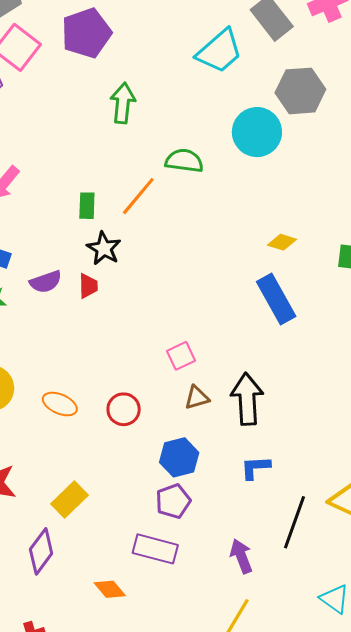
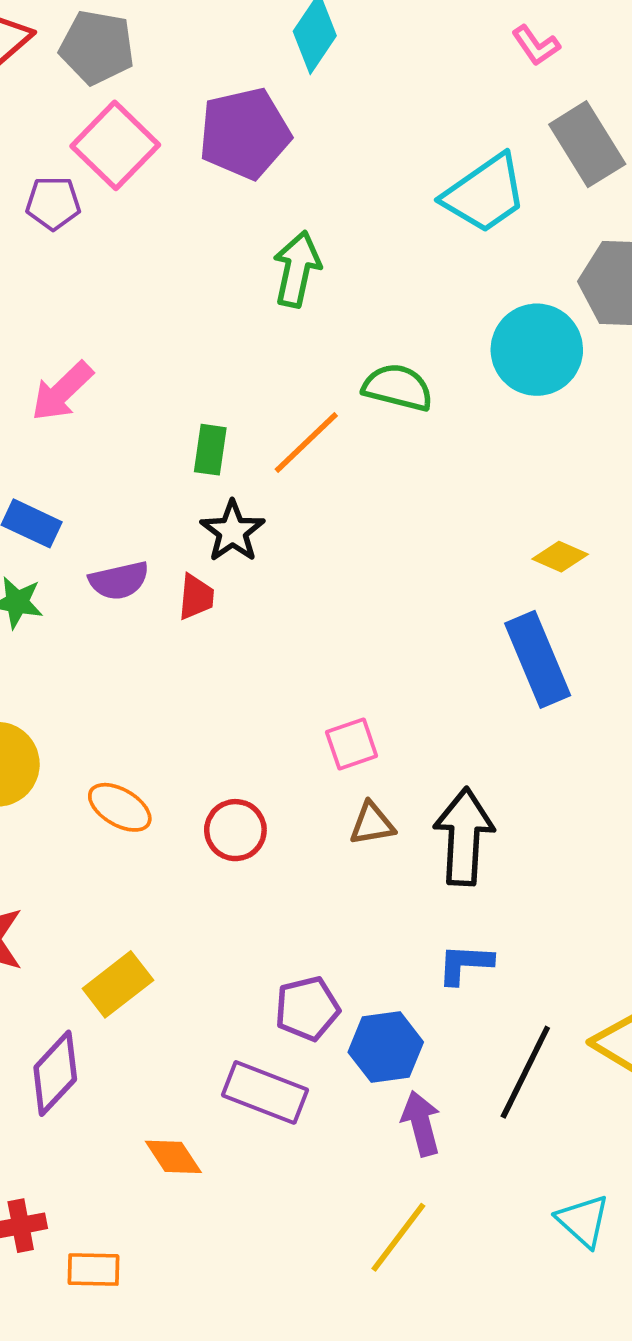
blue hexagon: (179, 457) -> (386, 1047), moved

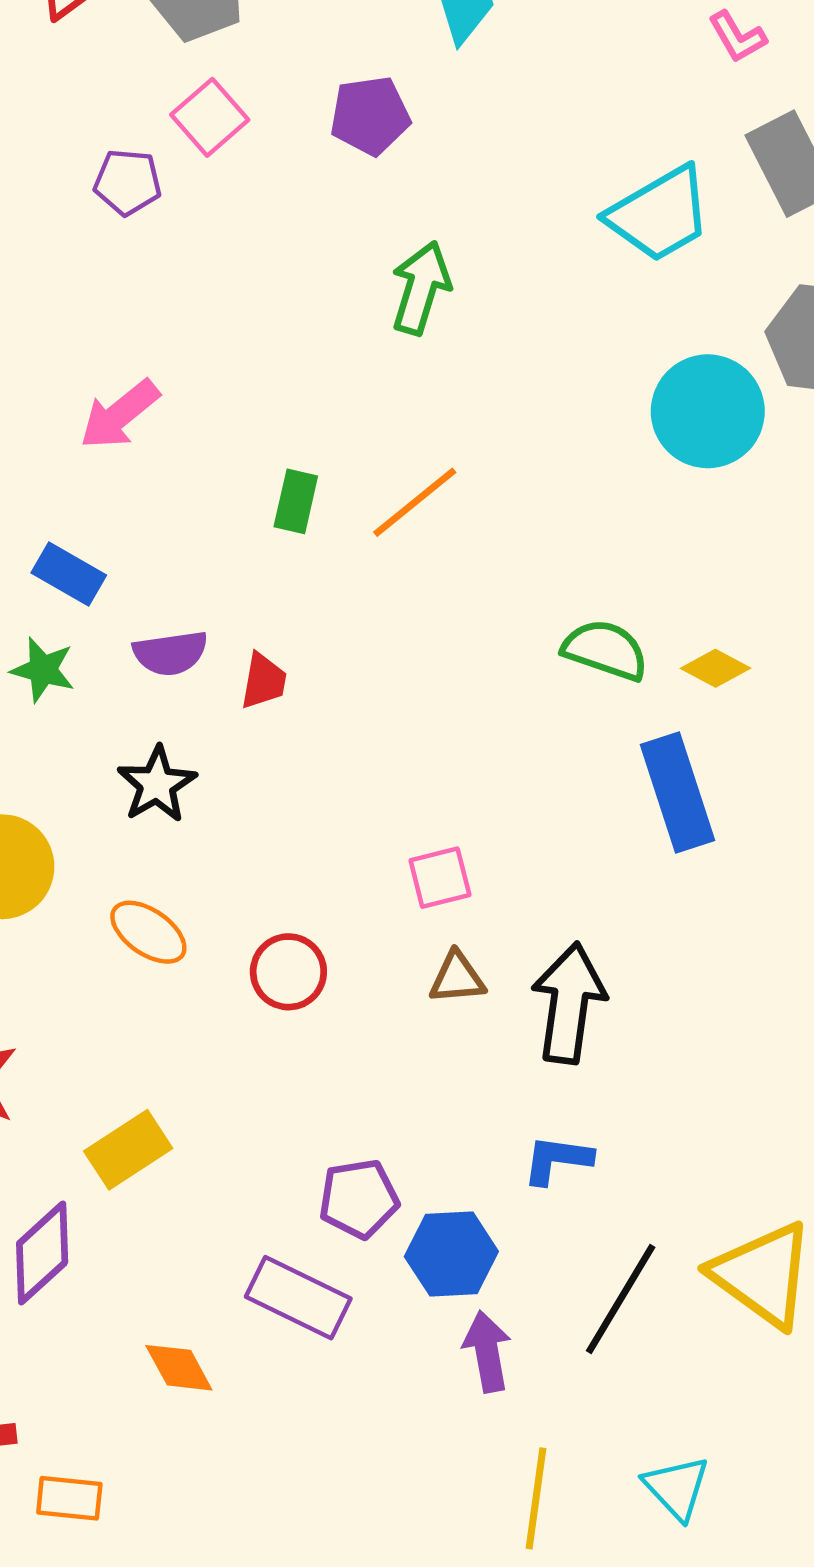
purple pentagon: (245, 133) -> (370, 116), size x0.7
pink square: (115, 145) -> (210, 117), size x0.7
green semicircle: (398, 387) -> (605, 650), moved
black star: (232, 531) -> (157, 784), moved
yellow line: (398, 1237) -> (536, 1498), moved, turned -34

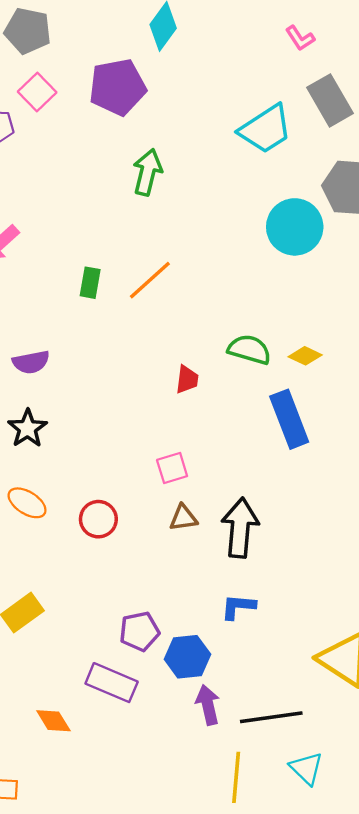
purple pentagon: (370, 116) -> (118, 87), size x1.4
red trapezoid: (264, 681) -> (187, 379), moved
black line: (621, 1299) -> (271, 717), moved, turned 54

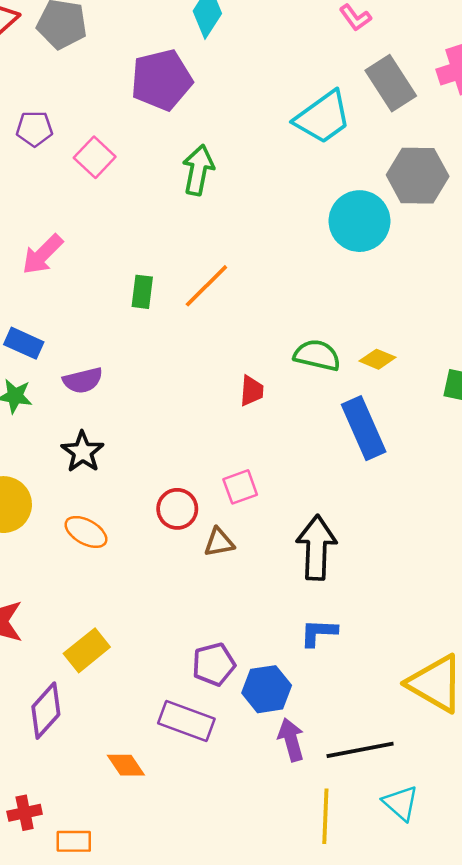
pink square: (37, 92) -> (95, 157), moved
brown triangle: (183, 518) -> (219, 542), moved
red circle: (98, 519) -> (177, 509), moved

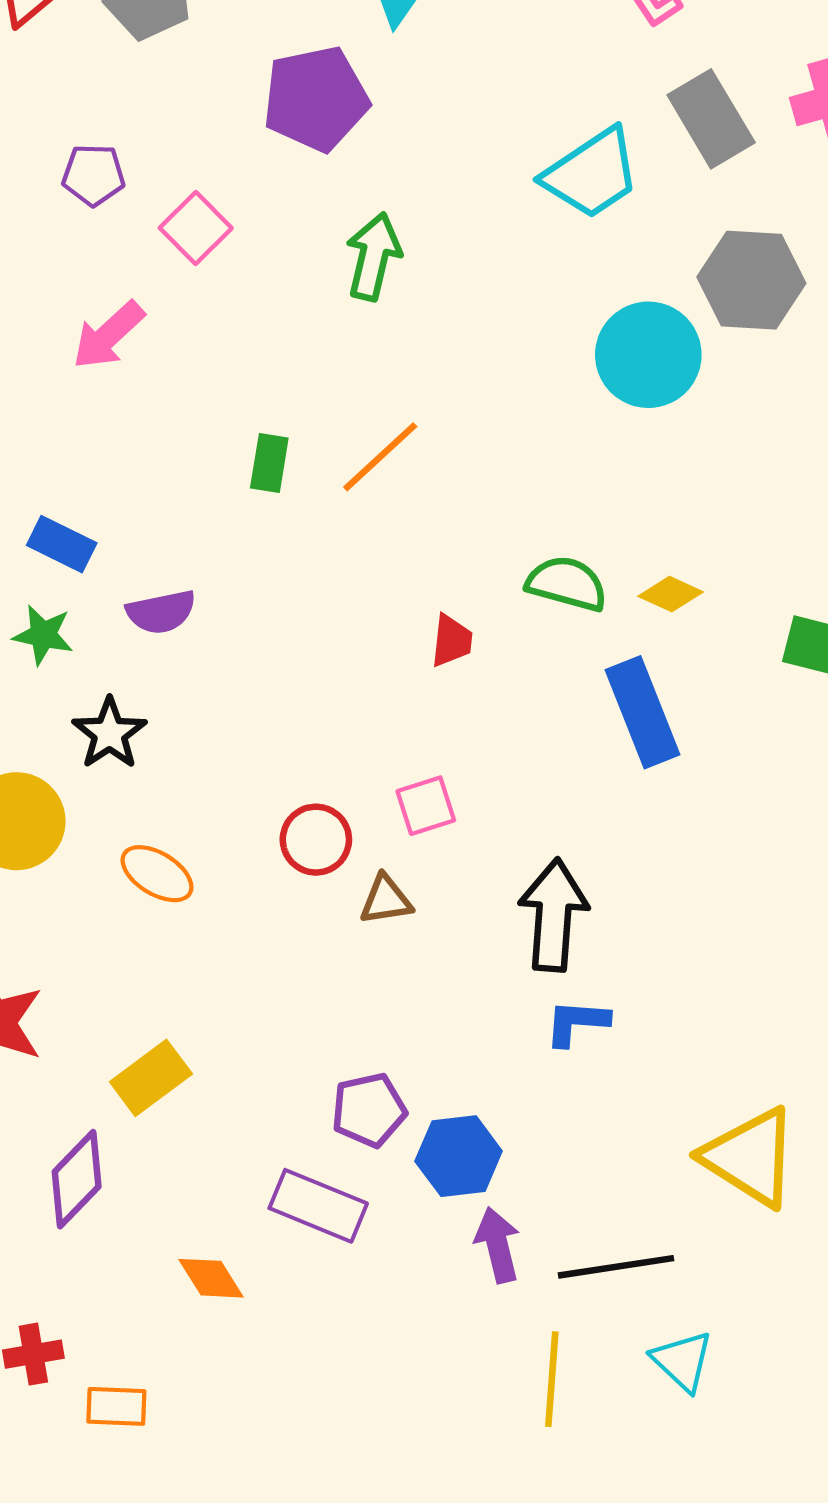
pink arrow: (43, 254) -> (108, 335), moved
black star: (83, 452) -> (109, 733), moved
blue L-shape: (319, 633) -> (577, 1023), moved

